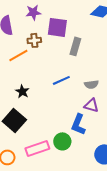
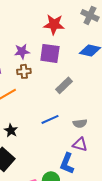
purple square: (57, 27) -> (50, 53), moved
brown cross: (34, 40) -> (24, 71), moved
gray rectangle: (75, 46) -> (64, 85), turned 30

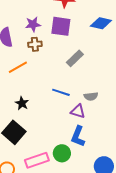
blue line: (50, 119) -> (61, 92), turned 42
purple triangle: (80, 144) -> (78, 111), moved

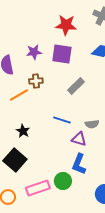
brown cross: (35, 44) -> (36, 81), moved

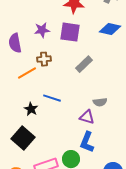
blue line: (62, 120) -> (52, 98), moved

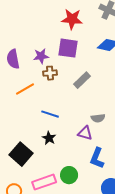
purple star: (42, 30) -> (41, 56), moved
brown cross: (44, 59) -> (50, 73), moved
black star: (31, 109) -> (49, 138), moved
blue L-shape: (87, 142) -> (97, 158), moved

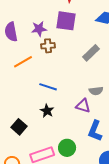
gray rectangle: (82, 80) -> (91, 53), moved
black square: (21, 154) -> (19, 127), size x0.7

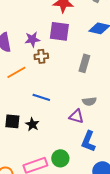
gray rectangle: (91, 53) -> (84, 63), turned -30
black star: (47, 111) -> (32, 124), moved
black square: (19, 127) -> (12, 121), moved, turned -35

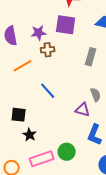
blue line: (41, 97) -> (48, 91), turned 30
gray semicircle: (89, 101) -> (96, 95), turned -104
black star: (32, 124) -> (30, 135), moved

